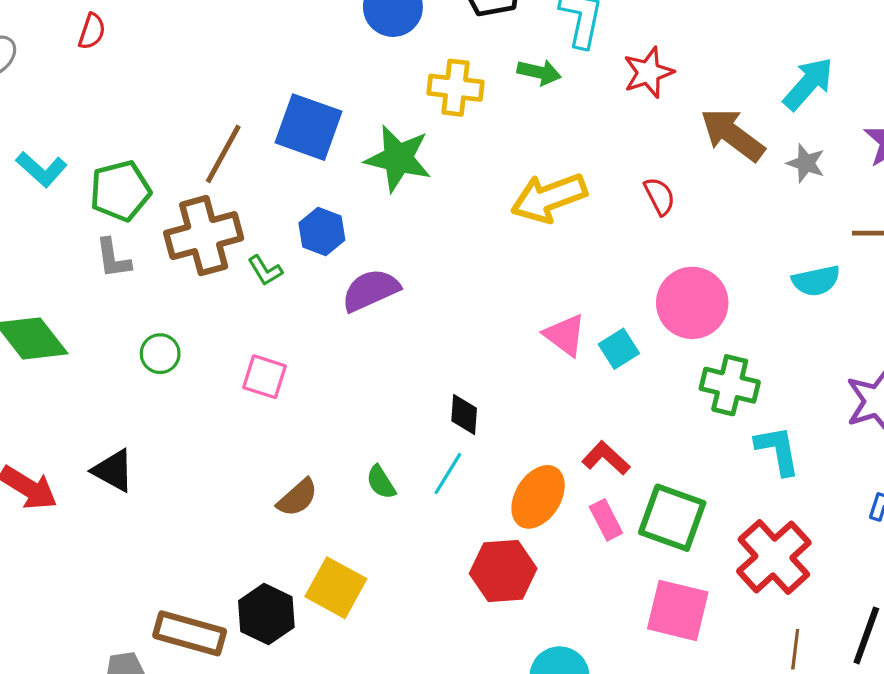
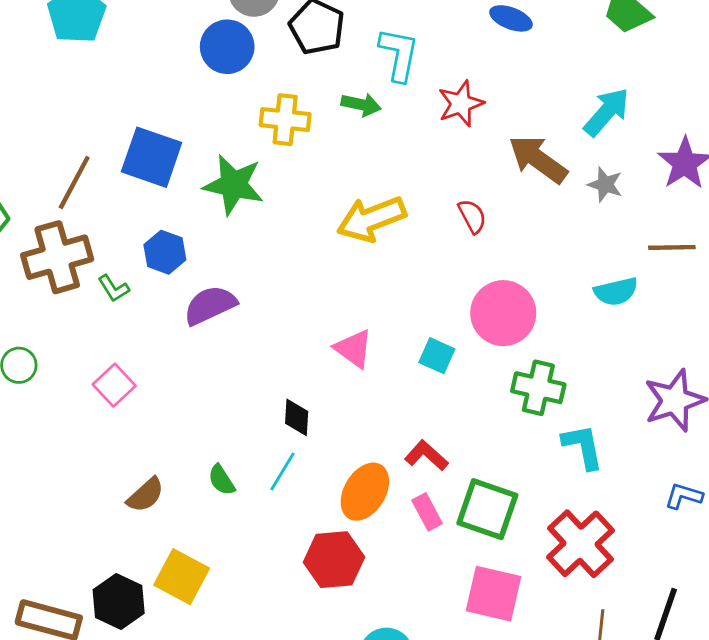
pink triangle: (565, 335) -> (353, 349), moved
cyan square: (619, 349) -> (437, 356), turned -33
pink square: (264, 377) -> (114, 385), turned 30

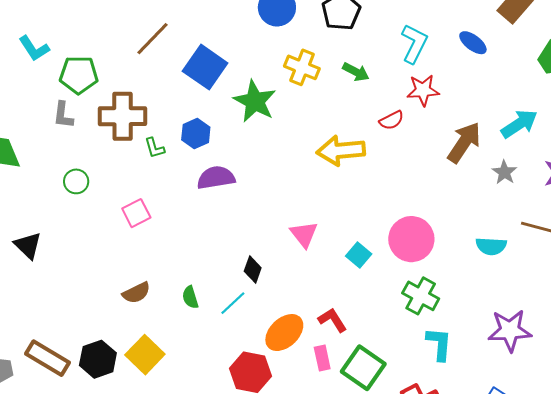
cyan L-shape: (399, 54) -> (414, 44), moved
brown arrow: (538, 159) -> (464, 142), turned 72
brown line: (74, 183) -> (152, 39), moved
red semicircle: (472, 216) -> (392, 120), moved, turned 75

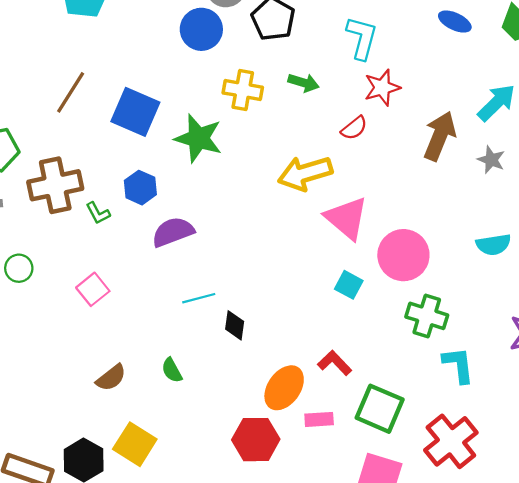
blue ellipse: (473, 43) -> (455, 22), moved
pink triangle: (304, 234) -> (347, 218), moved, size x1.4
cyan line: (233, 303) -> (199, 298), moved, turned 40
pink rectangle: (322, 358) -> (319, 419), moved, turned -70

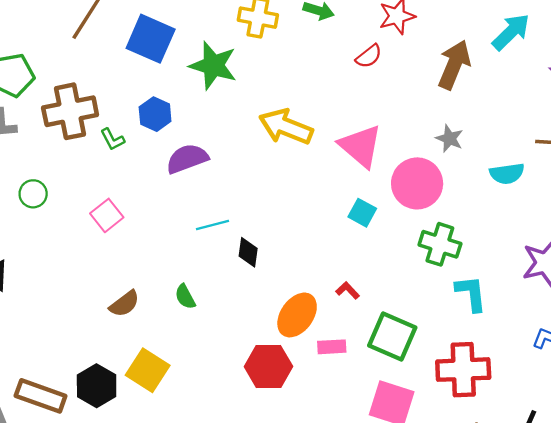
gray star: (491, 160) -> (449, 139), moved
yellow arrow: (305, 173) -> (286, 127), moved, turned 38
red L-shape: (335, 363) -> (348, 290), size x0.7
red cross: (451, 441) -> (463, 370), turned 36

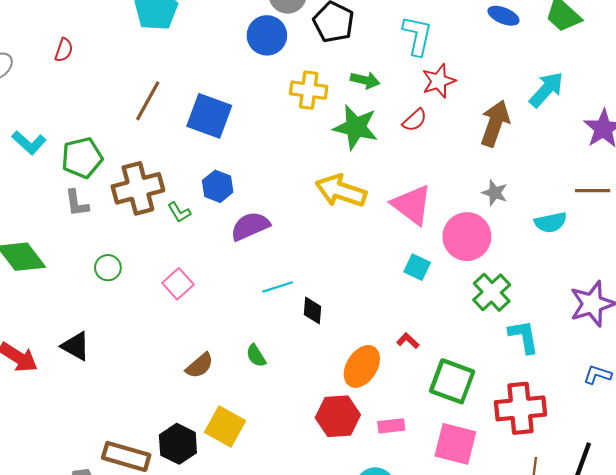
green star: (213, 65) -> (356, 127), moved
green cross: (440, 244) -> (492, 292), turned 33
pink rectangle: (332, 347) -> (391, 426), moved

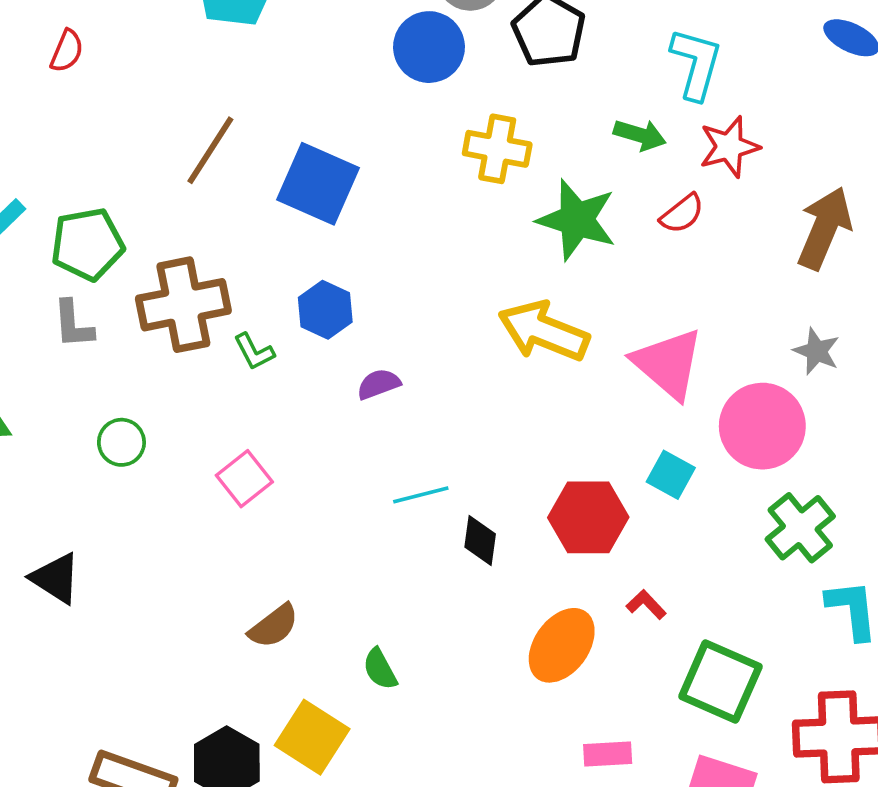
green arrow: (365, 80) -> (640, 135), moved
purple semicircle: (250, 226) -> (379, 384), size x0.6
green semicircle: (256, 356) -> (380, 669), moved
red hexagon: (338, 416) -> (588, 517), moved

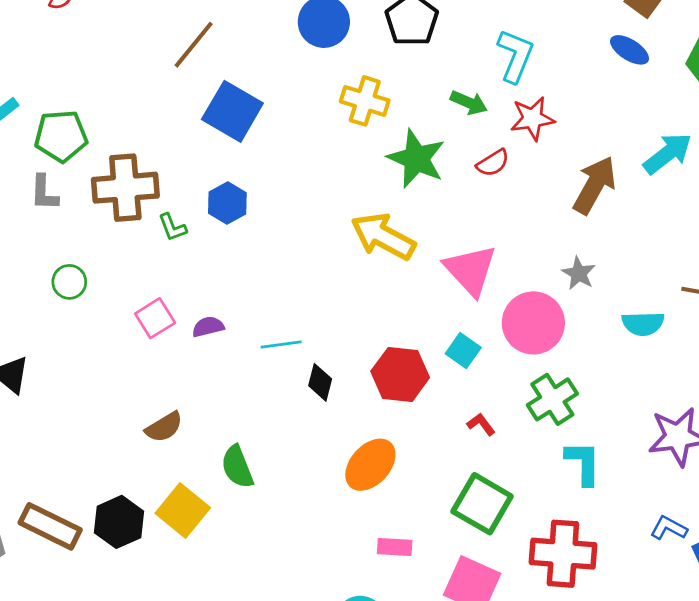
brown line: (210, 150) -> (194, 45), moved
purple semicircle: (379, 384) -> (208, 327), moved
red L-shape: (646, 605) -> (481, 424), moved
green semicircle: (380, 669) -> (237, 467), size x1.4

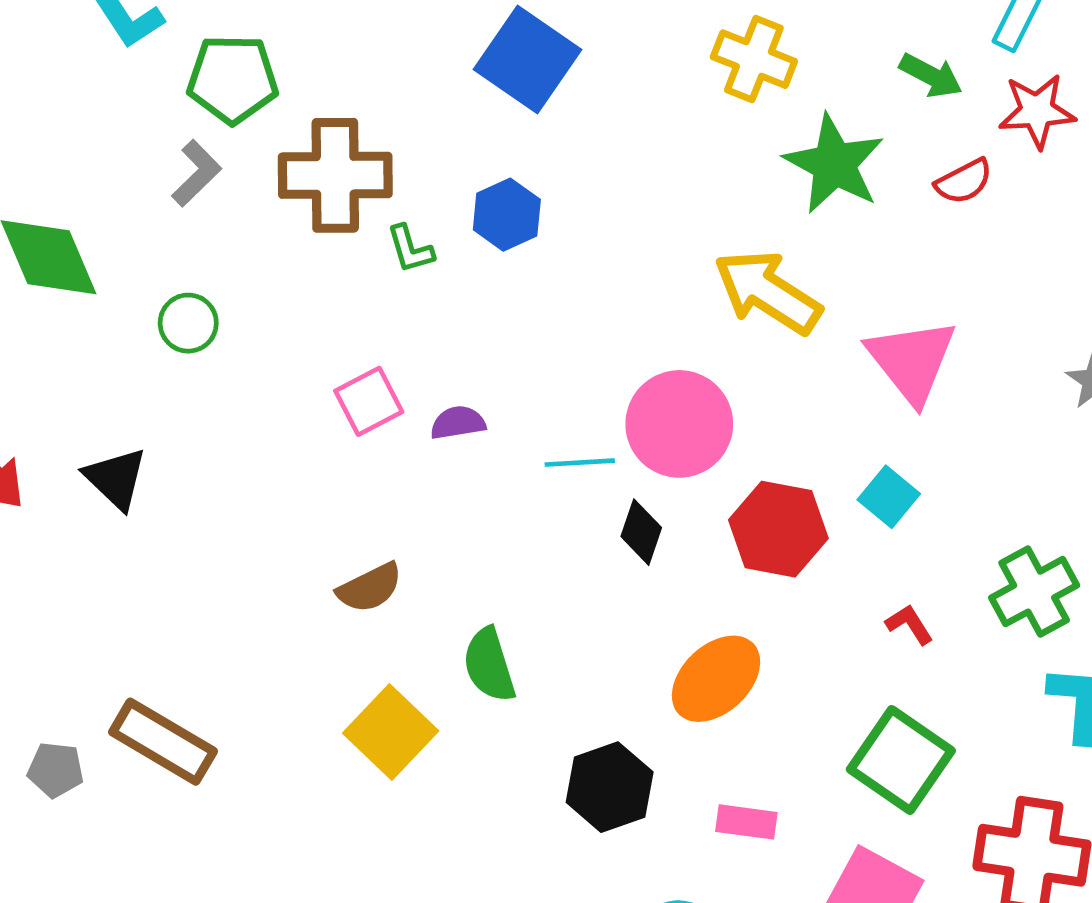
gray L-shape: (44, 193) -> (196, 173), turned -141
green circle: (69, 282) -> (188, 323), moved
pink circle: (533, 323) -> (679, 424), moved
black hexagon: (119, 522) -> (610, 787), moved

